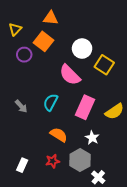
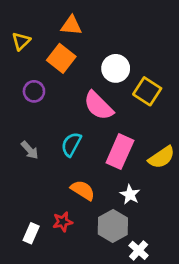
purple circle: (24, 55) -> (34, 91), moved
red star: (53, 161) -> (63, 222), moved

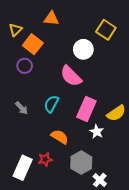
orange square: (61, 58) -> (33, 44), moved
yellow square: (147, 91) -> (106, 30), moved
white star: (130, 195) -> (97, 132), moved
white rectangle: (31, 233) -> (23, 168), size x1.6

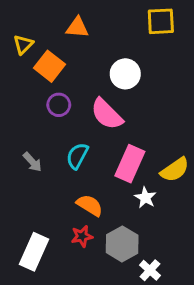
yellow square: (106, 30) -> (161, 21), moved, turned -36
purple circle: (25, 66) -> (59, 105), moved
red star: (45, 159) -> (82, 236), moved

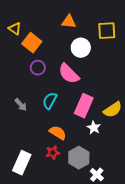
yellow square: (161, 21) -> (107, 31), moved
orange triangle: (77, 28) -> (69, 22), moved
yellow triangle: (23, 45) -> (15, 29), turned -40

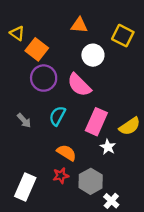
yellow square: (107, 31) -> (123, 36), turned 30
purple circle: (38, 68) -> (44, 78), size x1.5

